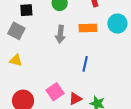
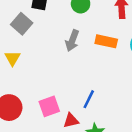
yellow triangle: (16, 60) -> (12, 58), turned 32
blue line: (85, 64) -> (89, 99), moved

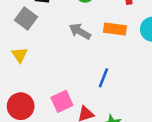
gray arrow: (72, 41) -> (80, 31), turned 105
blue line: (89, 99) -> (103, 78), moved

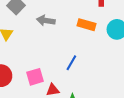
gray arrow: (80, 31) -> (46, 20), moved, turned -30

